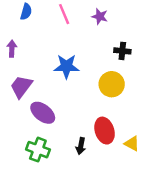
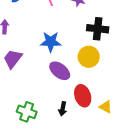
black cross: (122, 51) -> (98, 29), size x1.5
purple ellipse: (43, 113) -> (60, 71), moved

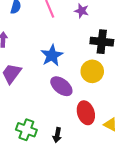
blue star: (51, 42) -> (52, 55), turned -30
black arrow: (63, 109) -> (57, 135), moved

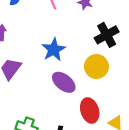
black cross: (102, 42) -> (107, 35), turned -35

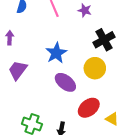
red ellipse: (90, 110) -> (89, 108), turned 70

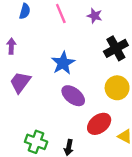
yellow circle: (95, 68) -> (117, 88), moved

